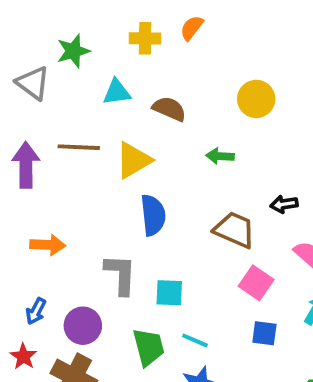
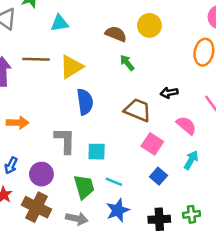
brown semicircle: (169, 109) -> (116, 34), moved
green arrow: (220, 156) -> (127, 63), turned 49
blue square: (264, 333) -> (158, 176), turned 35

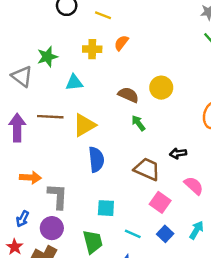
gray L-shape: (65, 140) -> (58, 196), moved
cyan arrow: (191, 160) -> (196, 230), moved
cyan line: (114, 182) -> (133, 234), moved

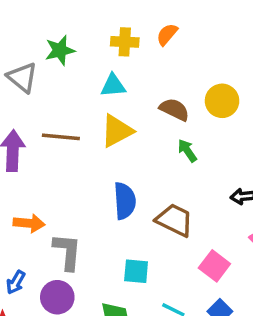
cyan triangle: (74, 83) -> (113, 86), moved
yellow triangle: (84, 125) -> (117, 131), moved
brown trapezoid: (147, 169) -> (174, 220), moved

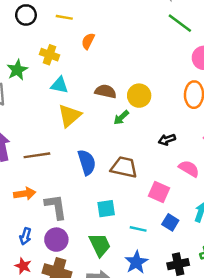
yellow cross: (125, 42) -> (49, 55), moved, turned 30
cyan triangle: (113, 86) -> (60, 85), turned 30
yellow circle: (222, 101) -> (139, 96), moved
brown line: (61, 137) -> (37, 155), moved
green arrow: (187, 151) -> (121, 117), turned -84

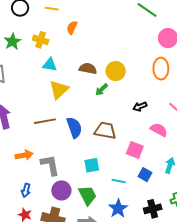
green star: (17, 70) -> (12, 41), moved
brown line: (37, 155) -> (45, 121), moved
purple circle: (56, 240) -> (61, 190), moved

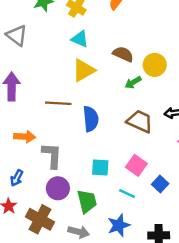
brown trapezoid: (105, 131) -> (140, 121), moved
pink square: (135, 150) -> (136, 165), moved
blue square: (145, 175) -> (160, 184), moved

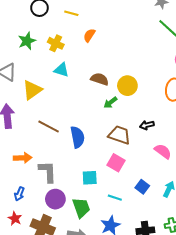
yellow triangle: (84, 70) -> (32, 90), moved
brown line: (58, 103) -> (49, 126), turned 30
pink square: (136, 165) -> (116, 163), moved

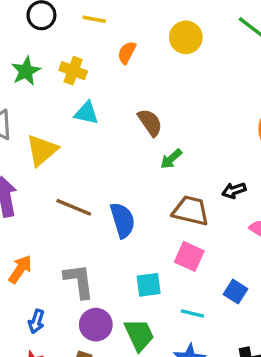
brown semicircle: (100, 79) -> (150, 123), turned 42
yellow circle: (127, 86) -> (186, 37), moved
orange arrow: (23, 158) -> (20, 269), moved, turned -48

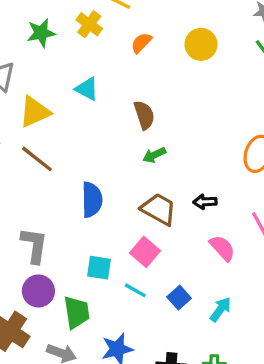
yellow cross: (73, 71) -> (89, 24), moved
brown line: (74, 207) -> (37, 159), moved
cyan line: (192, 313) -> (135, 290), moved

